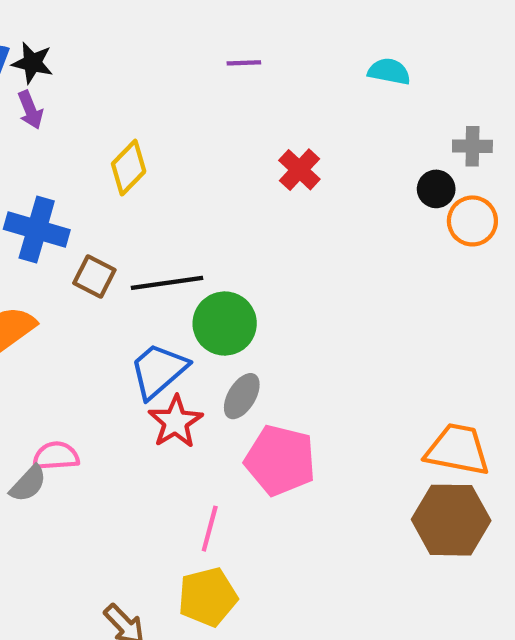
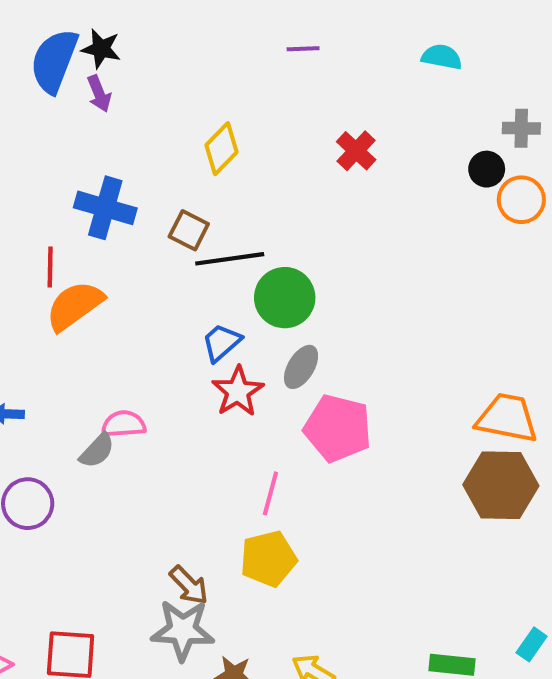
yellow diamond: (129, 168) -> (221, 149), moved
brown square: (94, 277) -> (189, 230), moved
blue trapezoid: (158, 370) -> (221, 342), size x0.7

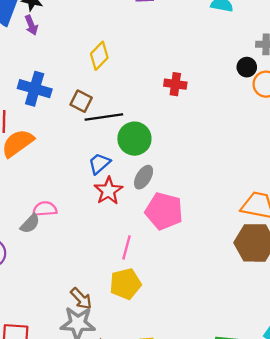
red cross: (356, 151) -> (175, 84), moved, turned -35

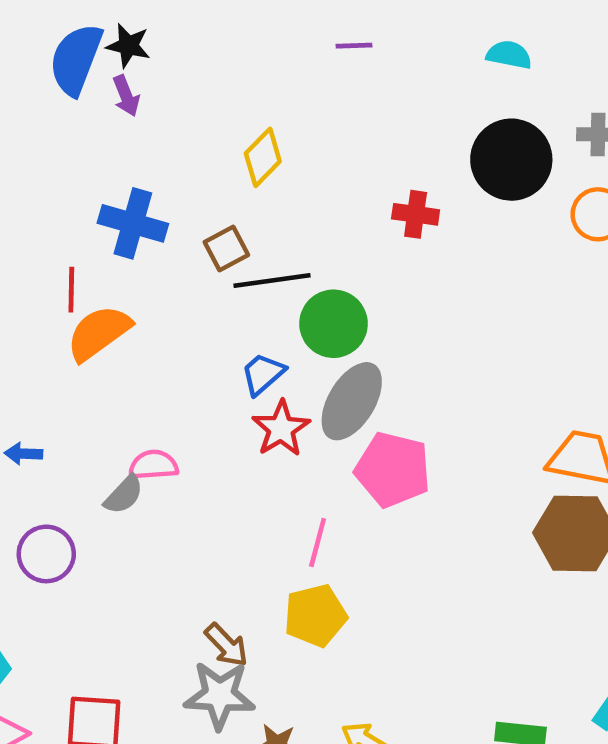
black circle: (247, 67) -> (511, 160), moved, size x2.0
brown square: (81, 101) -> (226, 248), turned 35
gray ellipse: (144, 177) -> (352, 401), size x1.6

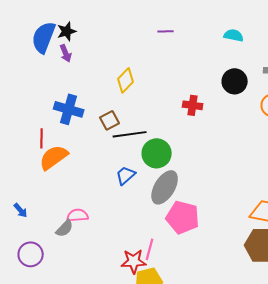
black star: (128, 46) -> (67, 31), turned -30
black circle: (511, 160) -> (235, 81), size x0.7
red star: (281, 429) -> (134, 261), moved, turned 30
blue arrow: (23, 454) -> (21, 210), turned -133

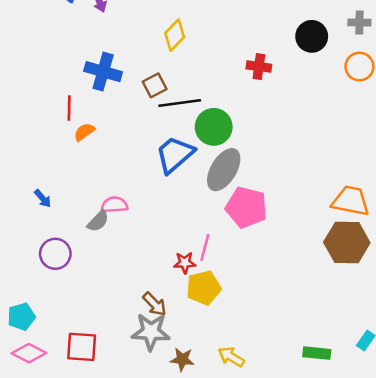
orange semicircle: (54, 157) -> (84, 132), size x0.6
blue trapezoid: (126, 175) -> (175, 155), size x1.6
red star: (134, 261) -> (185, 263), size x0.7

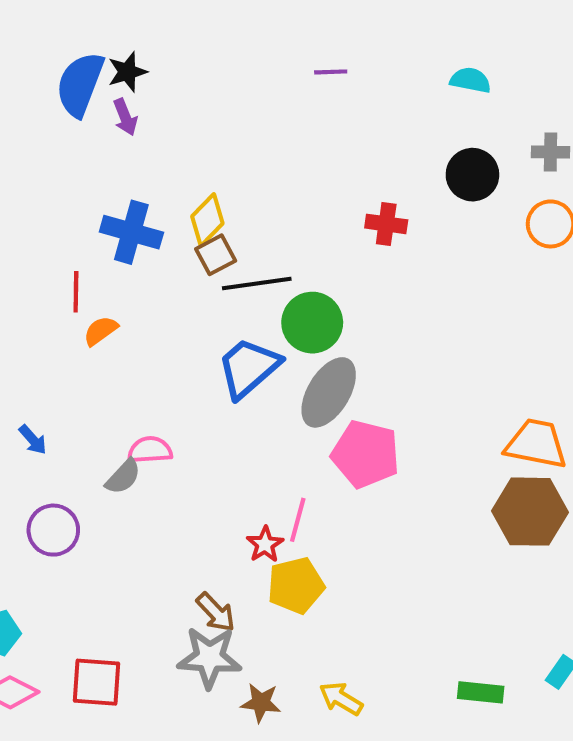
yellow diamond: (175, 35) -> (207, 220), moved
red star: (185, 263) -> (265, 544), turned -30

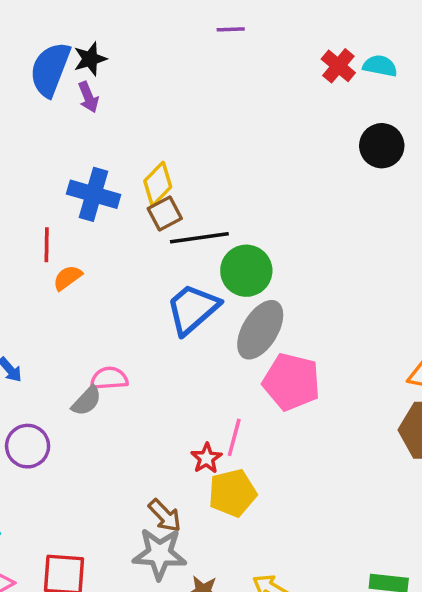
purple line: (331, 72) -> (231, 29), moved
red cross: (386, 224) -> (338, 66), moved, turned 32

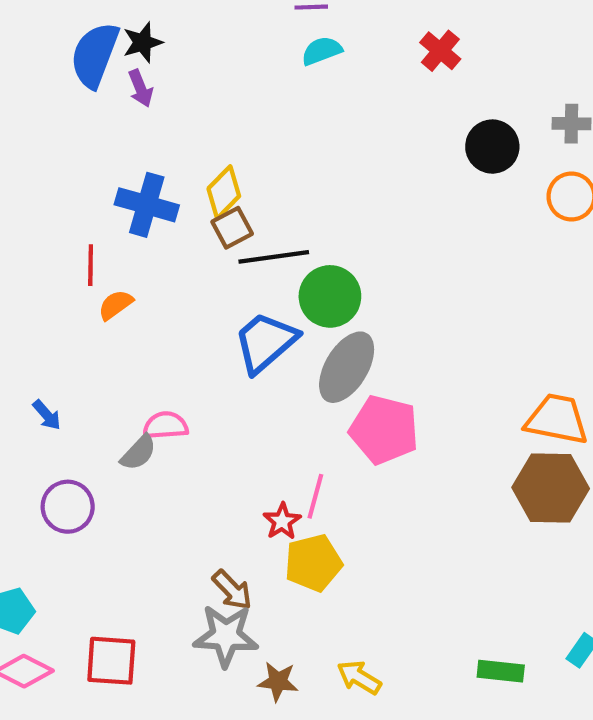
cyan semicircle: (380, 66) -> (322, 51), moved, turned -32

